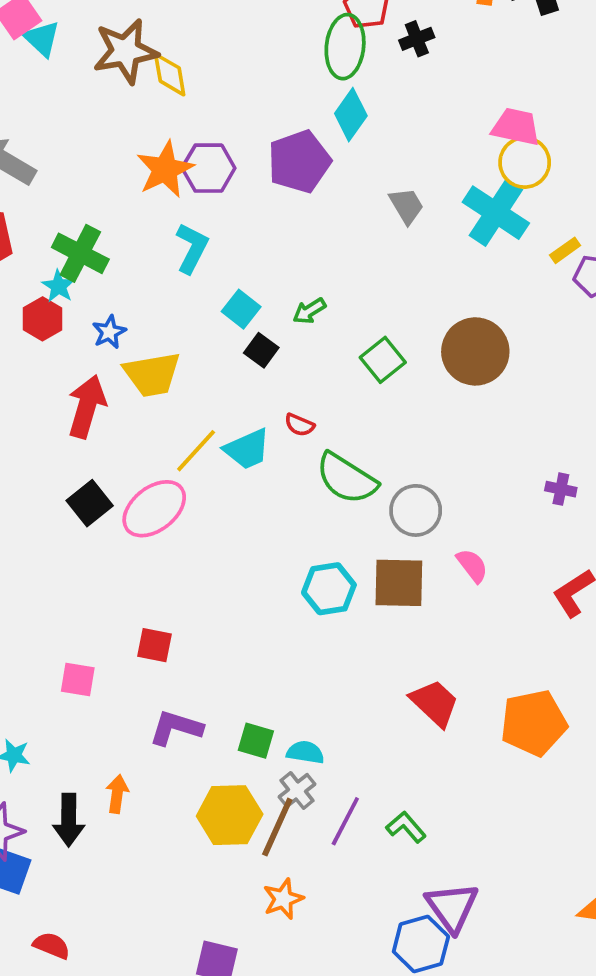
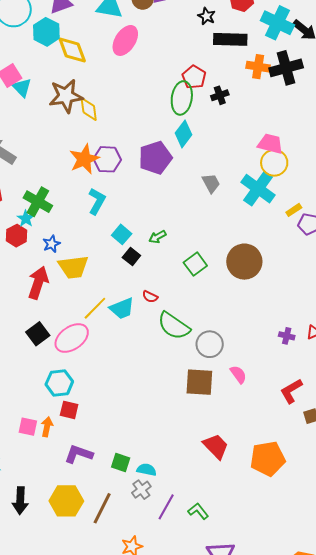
cyan hexagon: (329, 589) -> (59, 383), moved
orange arrow: (117, 794) -> (47, 427), moved
yellow hexagon: (230, 815) -> (66, 501), moved
brown line: (277, 827) -> (102, 508), moved

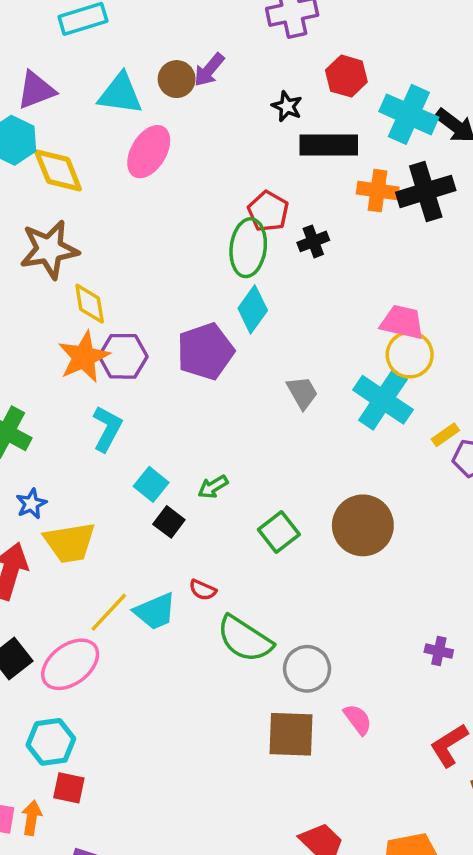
yellow diamond: (89, 109) -> (90, 304), moved

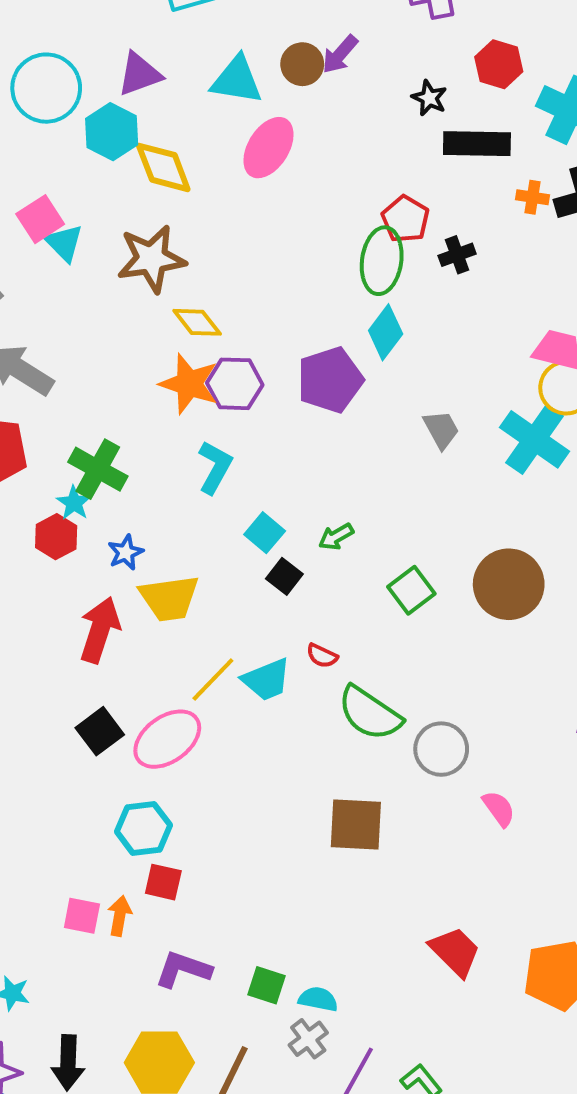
orange cross: (378, 191) -> (532, 197), size x0.7
yellow diamond: (90, 304) -> (197, 322), turned -30
orange star: (84, 357) -> (189, 384), turned -30
brown square: (291, 734) -> (356, 824), moved

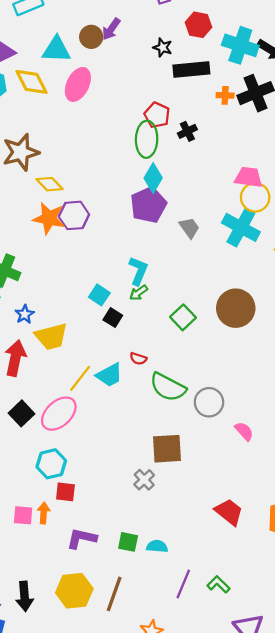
yellow diamond: (163, 167) -> (31, 82), moved
purple pentagon: (330, 380) -> (148, 205), moved
cyan L-shape: (215, 467) -> (138, 271), moved
gray cross: (308, 1039) -> (144, 480), moved

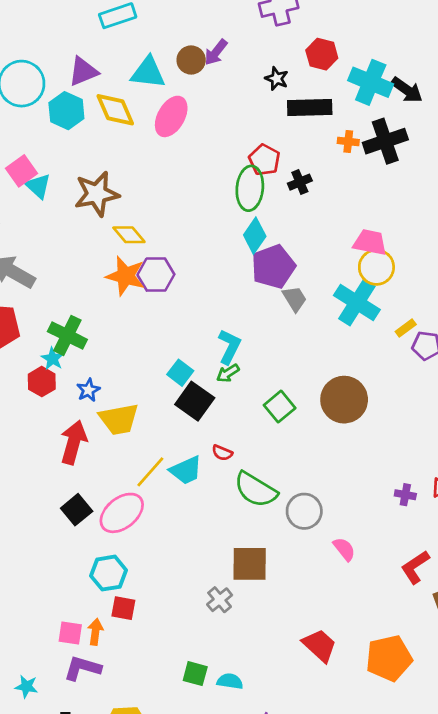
purple pentagon: (148, 205) -> (273, 267), moved
black square: (113, 318) -> (195, 401), size x1.6
purple L-shape: (82, 538) -> (82, 668), moved

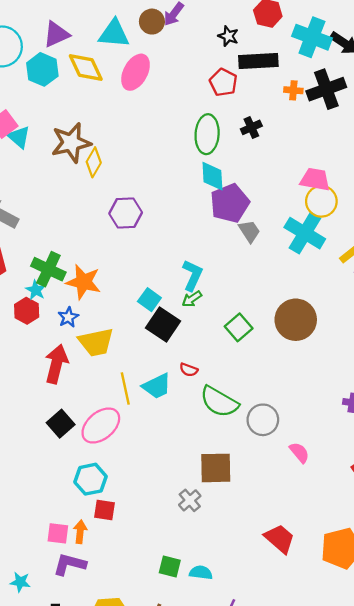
red pentagon: (264, 160) -> (223, 82), moved
yellow diamond: (129, 235) -> (94, 162), moved, turned 72
cyan diamond: (255, 236) -> (212, 176), turned -36
orange star: (126, 276) -> (83, 282), moved
yellow line: (150, 472) -> (125, 388), turned -52

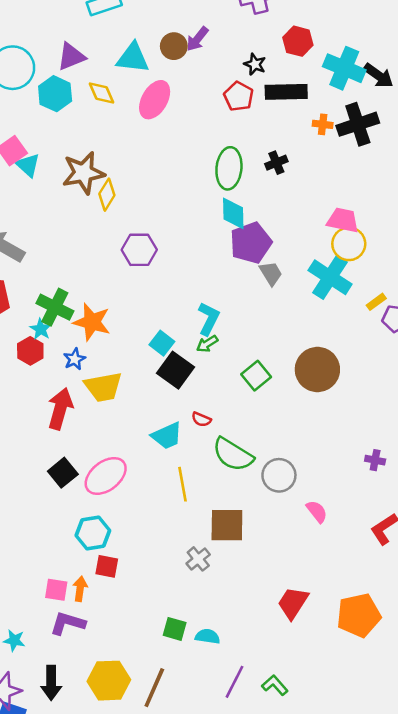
yellow diamond: (86, 68) -> (102, 93), size x0.7
red pentagon: (223, 82) -> (239, 96), moved
yellow line: (125, 388) -> (183, 484), moved
red trapezoid: (280, 539) -> (293, 603), turned -100

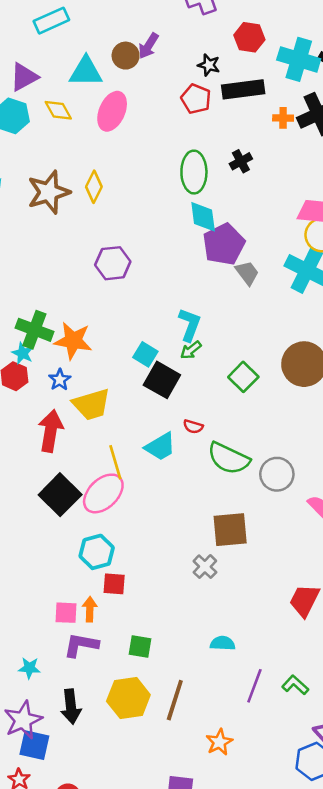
yellow diamond: (107, 195) -> (94, 187), moved
black square: (63, 473) -> (60, 495), size x1.4
yellow line: (183, 484) -> (115, 462), moved
green square: (175, 629) -> (140, 646), moved

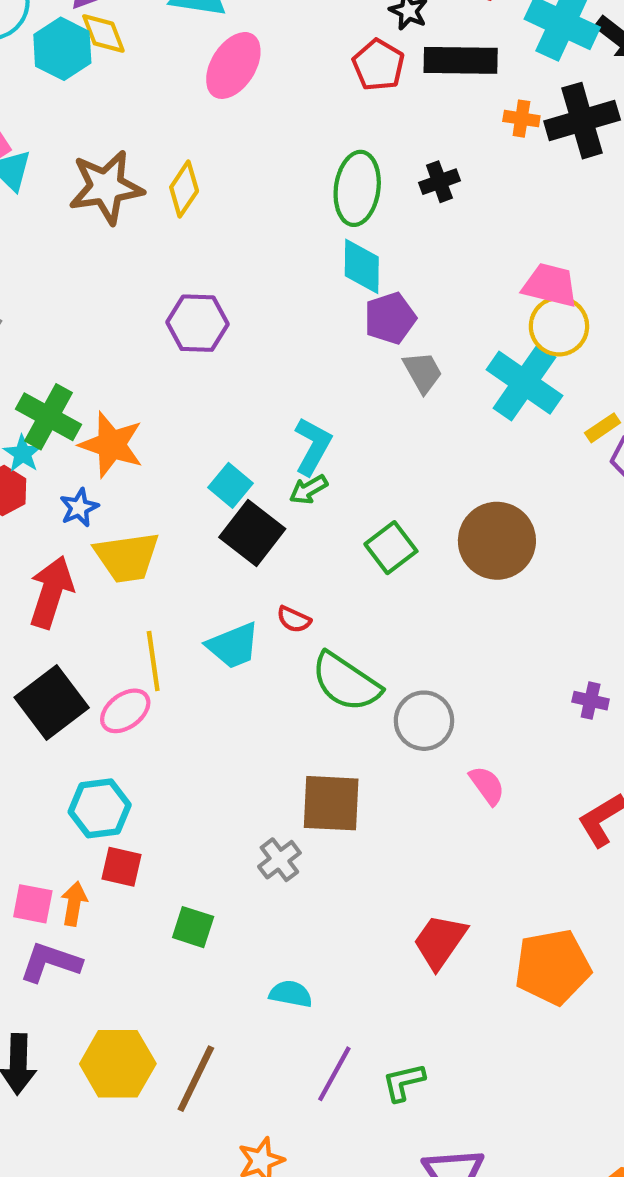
yellow diamond: (58, 110) -> (103, 33), moved
purple pentagon: (224, 244) -> (390, 318), size x0.7
pink ellipse: (103, 493) -> (125, 711), size x0.7
green square: (140, 646) -> (193, 927), moved
green L-shape: (295, 685) -> (404, 1082), turned -64

